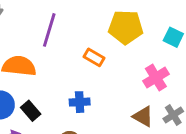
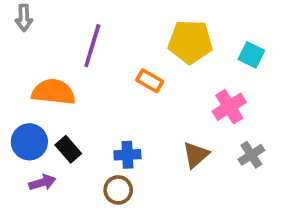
blue cross: (80, 102) -> (127, 155), moved
brown triangle: (143, 116) -> (196, 155), moved, turned 50

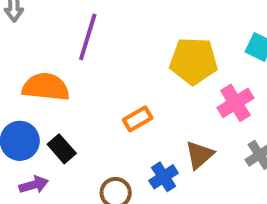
yellow pentagon: (190, 42) -> (194, 61), moved
orange rectangle: (150, 81) -> (138, 119), moved, turned -60
blue cross: (127, 155) -> (164, 177), moved, turned -30

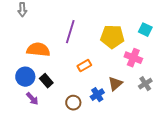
purple line: (88, 37) -> (70, 32), moved
pink cross: (235, 103) -> (133, 58), turned -36
purple arrow: (34, 185) -> (32, 99), turned 64

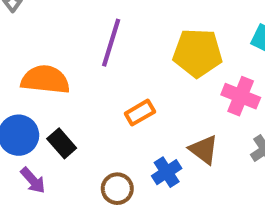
brown triangle: (115, 84) -> (204, 150), turned -42

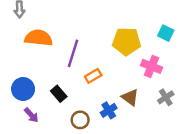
purple line: (111, 43) -> (73, 53), moved
orange semicircle: (45, 80) -> (39, 38), moved
black rectangle: (62, 143) -> (59, 94), moved

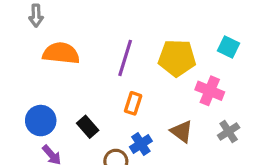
purple line: (73, 53) -> (125, 58), moved
orange rectangle: (93, 76) -> (133, 103), turned -42
blue cross: (109, 110) -> (141, 144), moved

